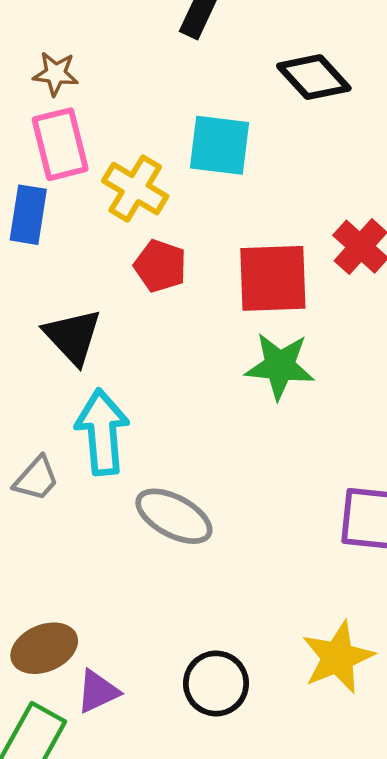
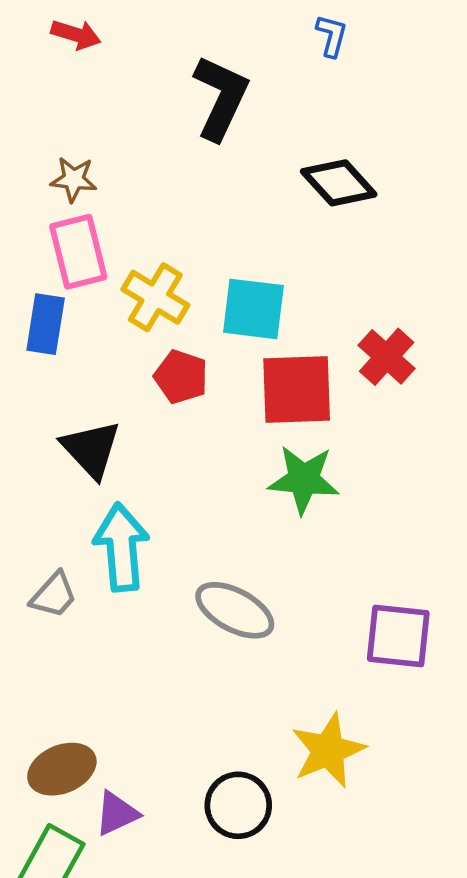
cyan square: (219, 145) -> (253, 309), moved
gray ellipse: (174, 516) -> (235, 610), moved
yellow star: (338, 657) -> (328, 750), moved

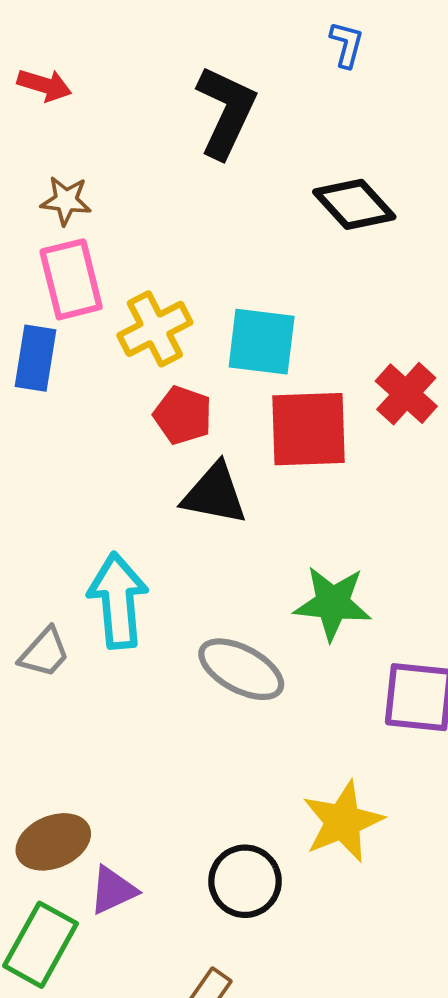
red arrow: (76, 34) -> (44, 85), moved
yellow cross: (155, 297) -> (155, 329), turned 32
black triangle: (91, 449) -> (215, 494), moved, turned -36
green star: (304, 479) -> (333, 603), moved

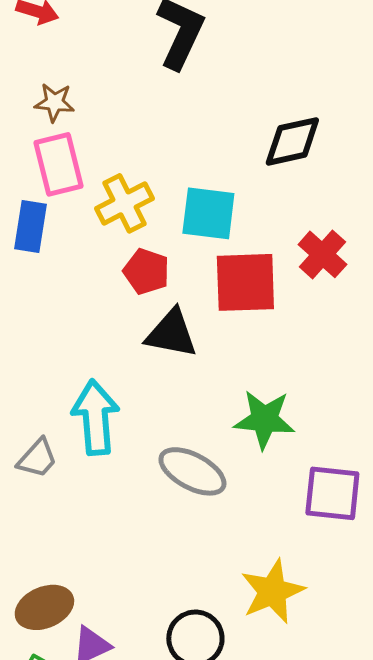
black diamond: (354, 204) -> (292, 141), moved, turned -60

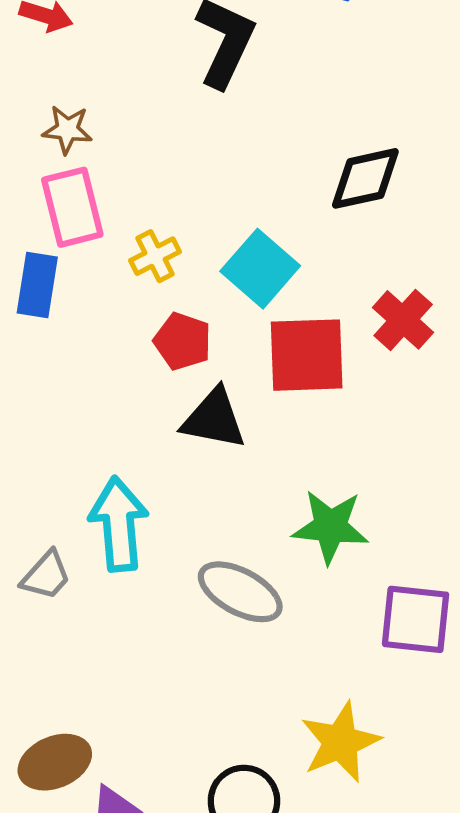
yellow cross: (124, 203) -> (155, 256), size x0.7
cyan square: (208, 213) -> (260, 269), turned 34

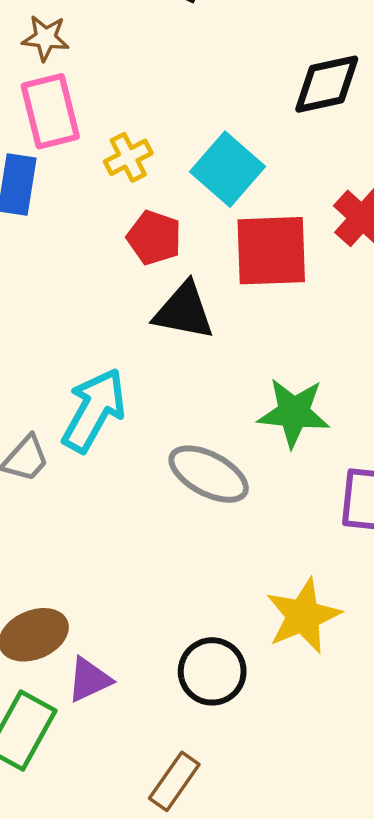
cyan arrow: (119, 524) -> (94, 410), turned 34

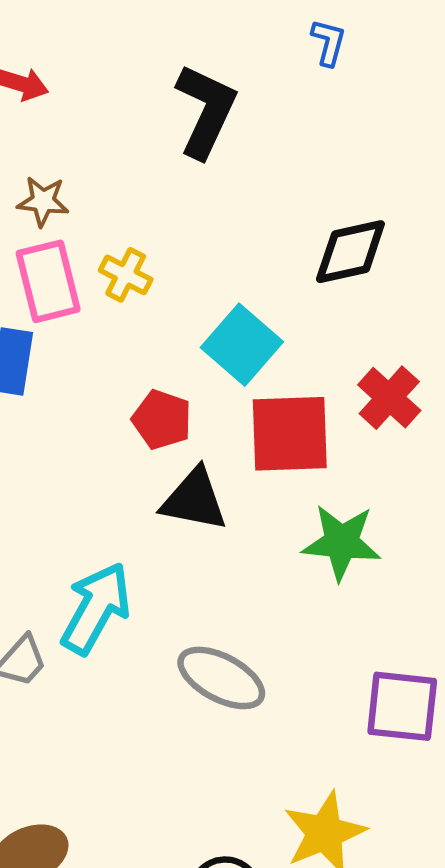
yellow cross: (128, 157) -> (126, 275), moved, turned -36
green star: (294, 413) -> (341, 542), moved

